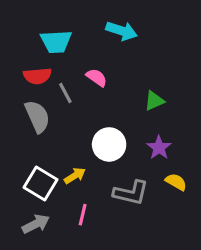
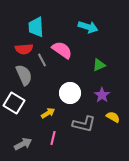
cyan arrow: (122, 31) -> (88, 27), moved
cyan trapezoid: (56, 42) -> (36, 27), turned 90
pink semicircle: (97, 77) -> (62, 50), size x1.5
white square: (41, 183) -> (14, 103), moved

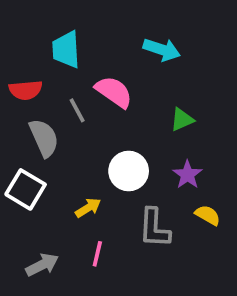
red semicircle: (24, 49) -> (26, 90), moved
gray L-shape: (84, 124) -> (154, 228), turned 80

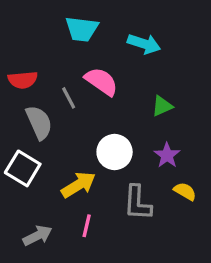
cyan trapezoid: (66, 50) -> (82, 29), moved, turned -80
yellow arrow: (88, 208) -> (78, 185), size x1.5

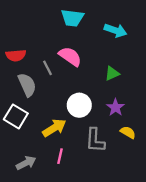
cyan trapezoid: (82, 29) -> (72, 18), moved
cyan arrow: (144, 44) -> (115, 30), moved

